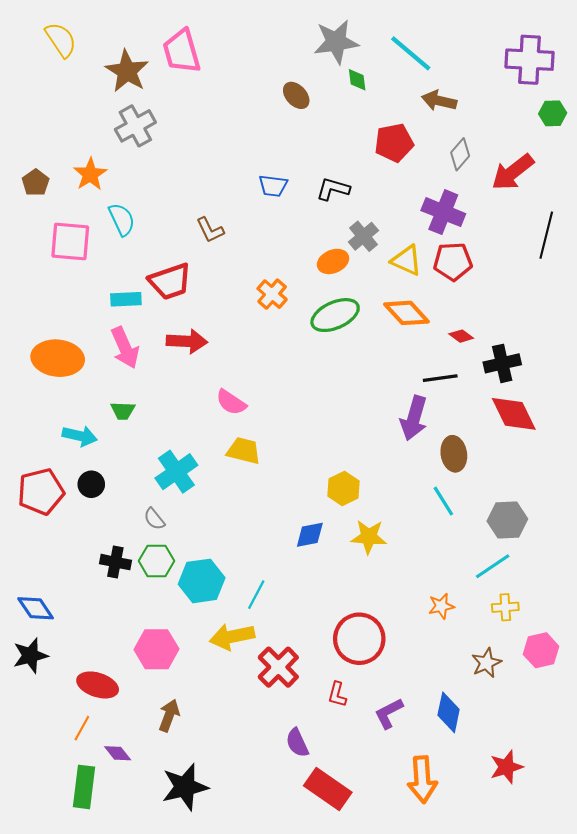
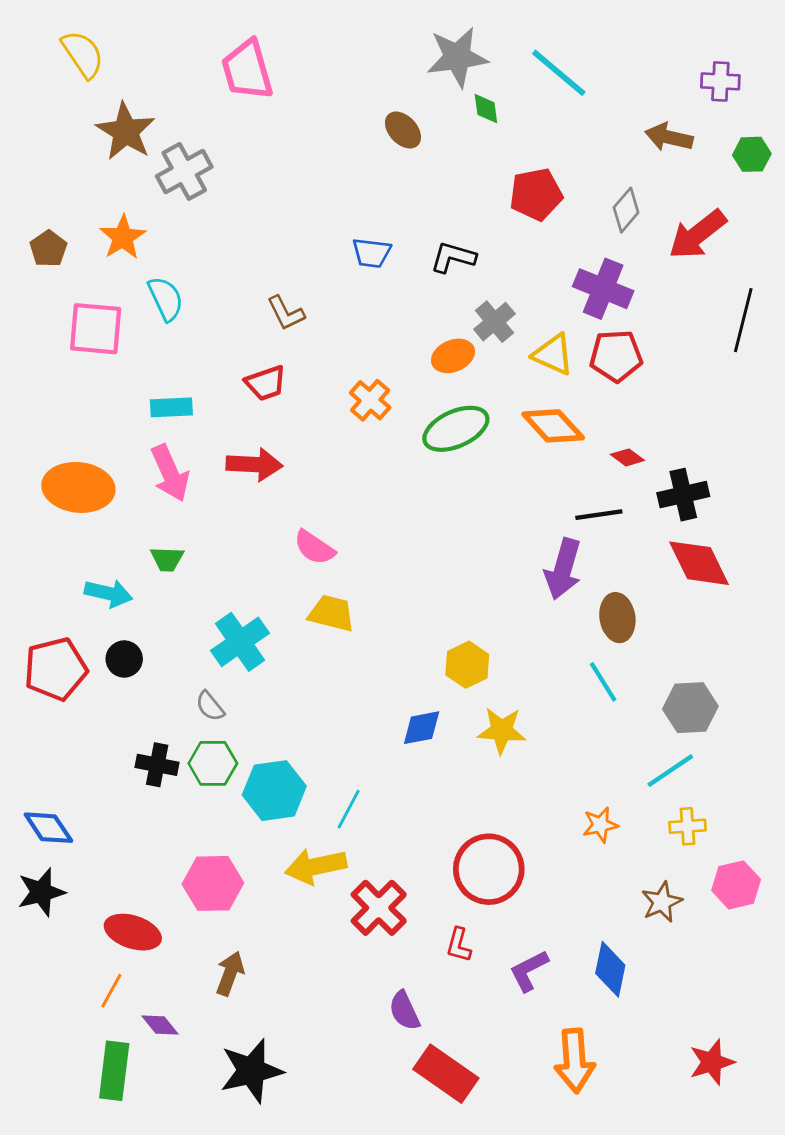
purple cross: (530, 60) -> (720, 81), size x0.6
brown star: (127, 71) -> (126, 131), moved
brown arrow: (439, 101) -> (669, 137), moved
red trapezoid: (170, 281) -> (266, 383), moved, size x0.7
red star: (506, 767) -> (712, 1062), moved

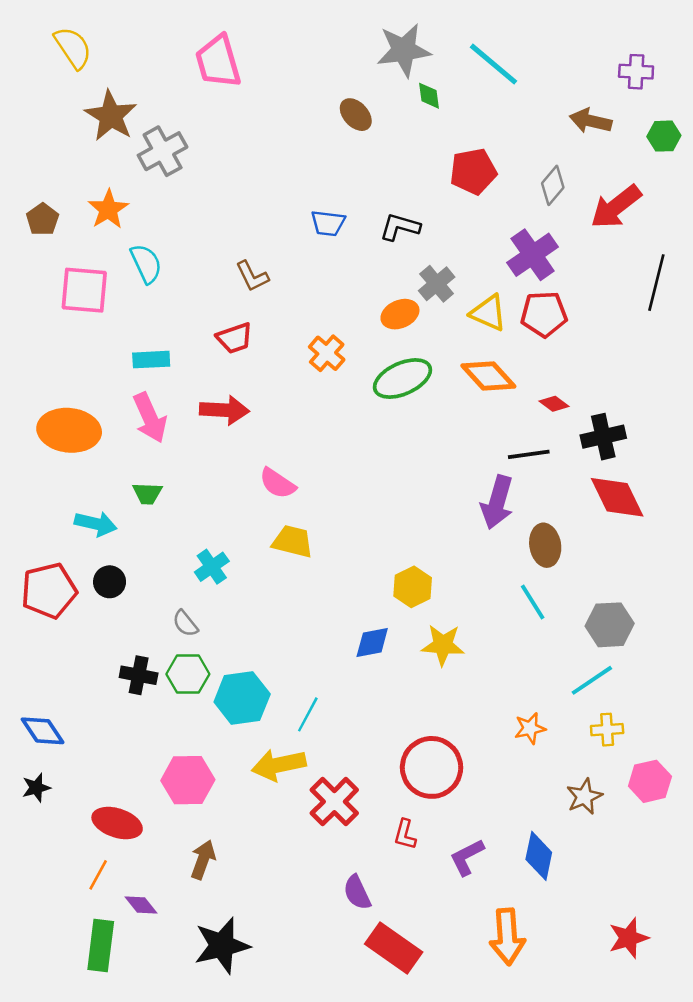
purple cross: (603, 289) -> (533, 255), turned 33
cyan cross: (240, 642) -> (212, 567), size x0.7
black star: (41, 892) -> (36, 788), size x0.7

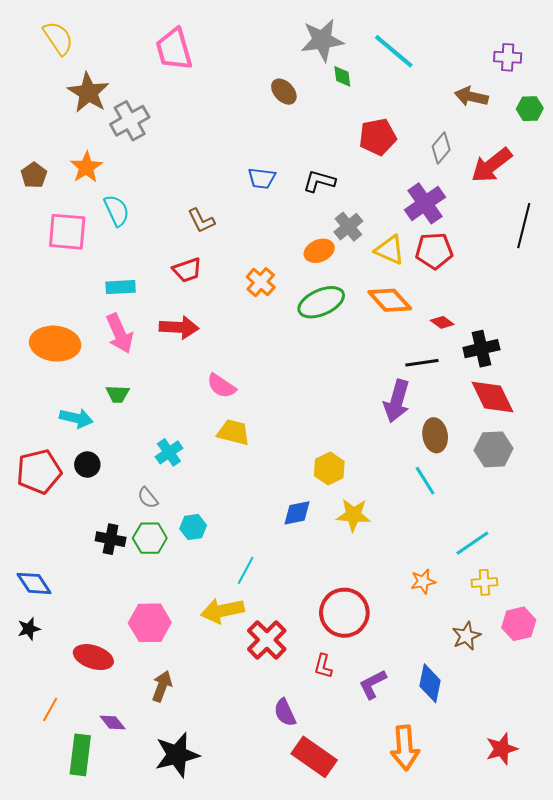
gray hexagon: (610, 625) -> (494, 449), moved
cyan hexagon: (242, 698) -> (193, 527), moved, size x0.6
orange line: (98, 875) -> (50, 709), moved

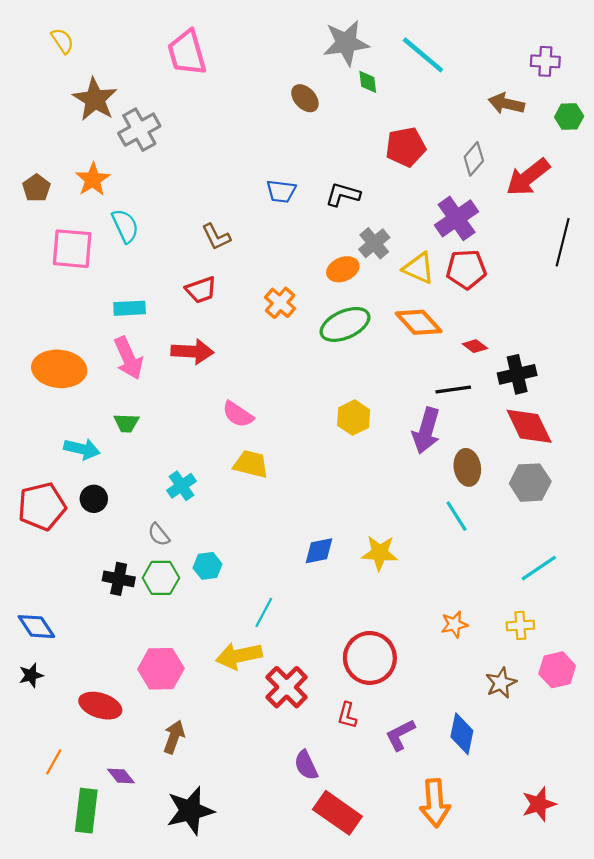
yellow semicircle: (58, 38) -> (62, 41), size x0.7
yellow hexagon: (329, 469) -> (354, 418), moved
cyan line: (472, 543) -> (539, 568), moved

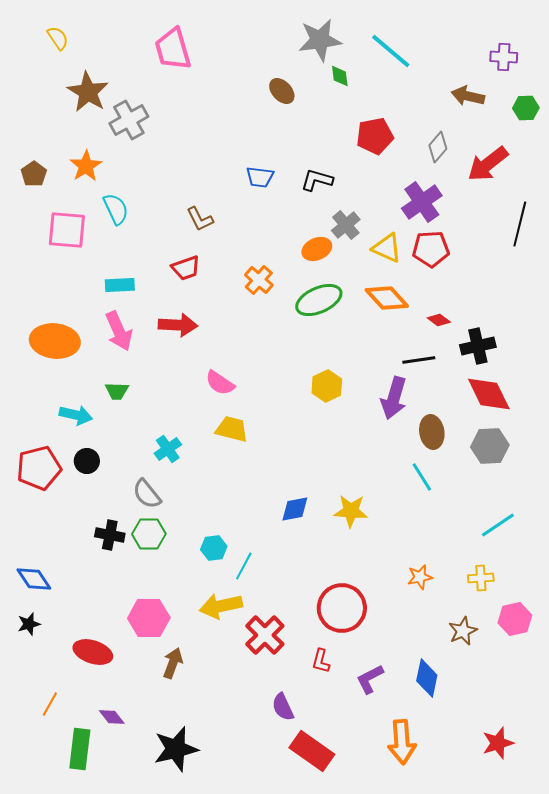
gray semicircle: (159, 535) -> (147, 494), size x1.4
cyan hexagon: (207, 566) -> (214, 548), moved
brown arrow: (174, 737) -> (173, 663), moved

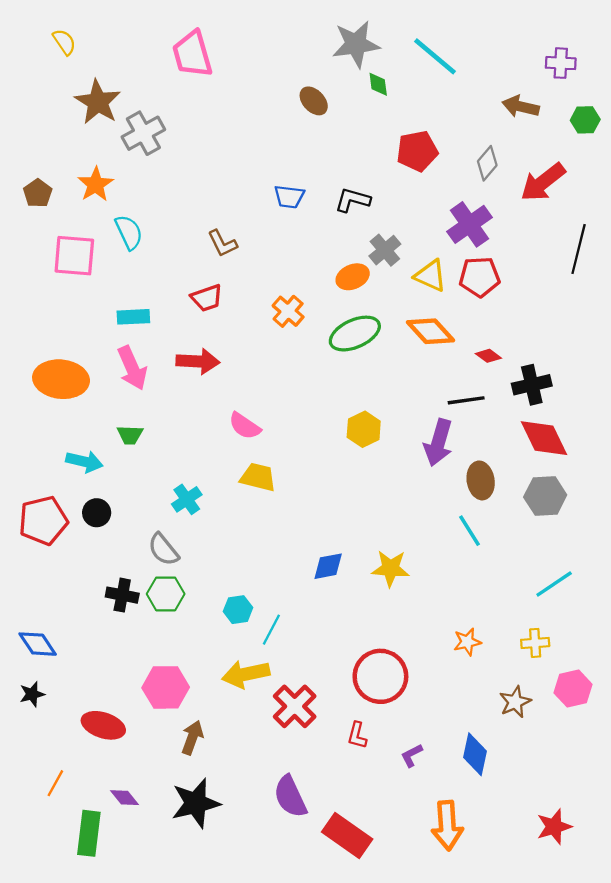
purple L-shape: (370, 679) -> (412, 755), size x0.7
purple semicircle: (283, 707) -> (290, 797), moved, size x1.4
black star: (176, 749) -> (196, 803), moved

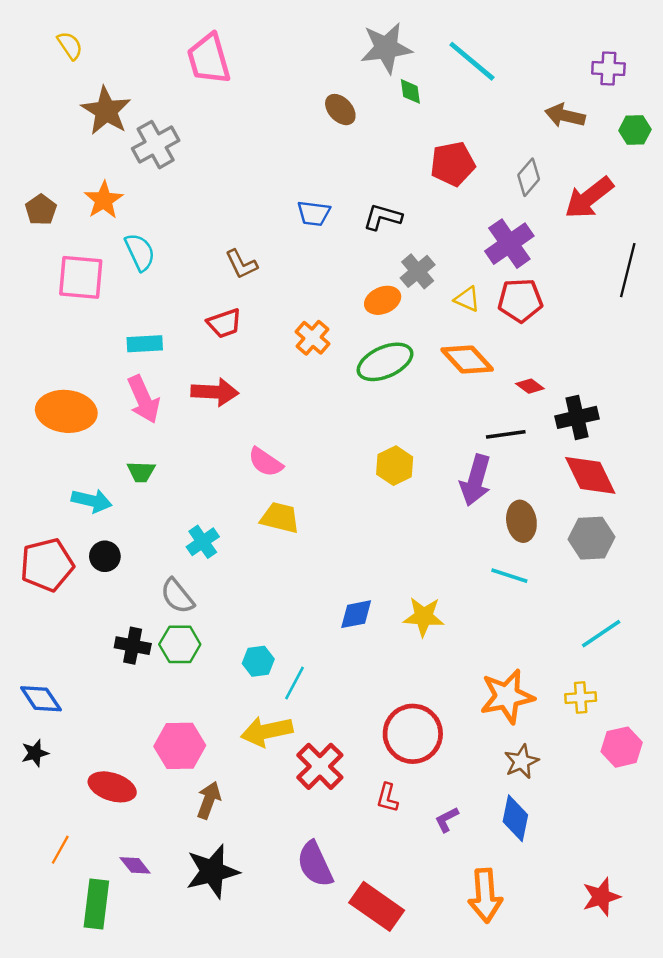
yellow triangle: (431, 276) -> (467, 299), size x0.7
cyan line: (469, 531) -> (509, 576), turned -40
orange star: (467, 642) -> (507, 696), size x1.8
brown star: (515, 702) -> (521, 762), moved

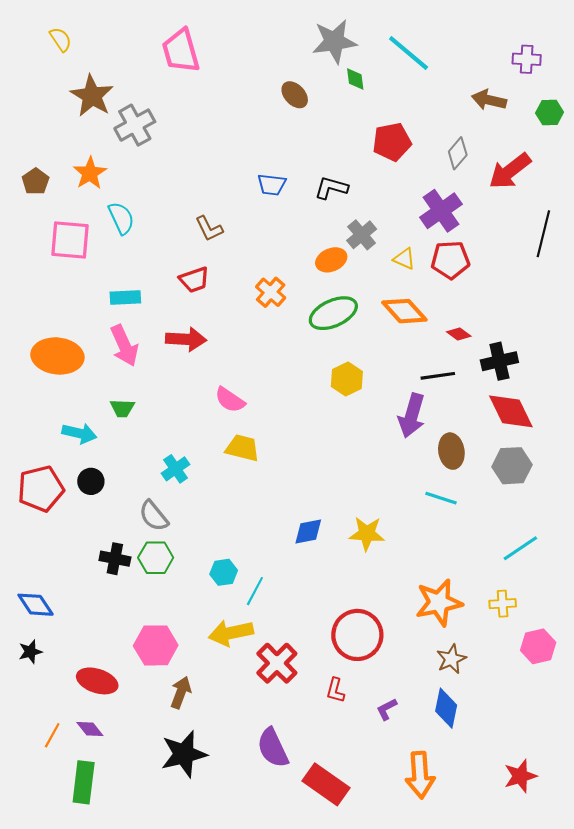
yellow hexagon: (395, 466) -> (347, 379), moved
purple diamond: (135, 865) -> (90, 729), moved

